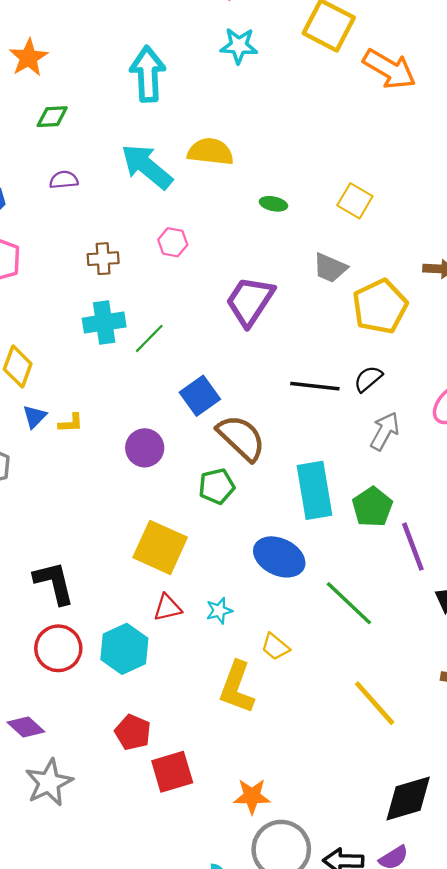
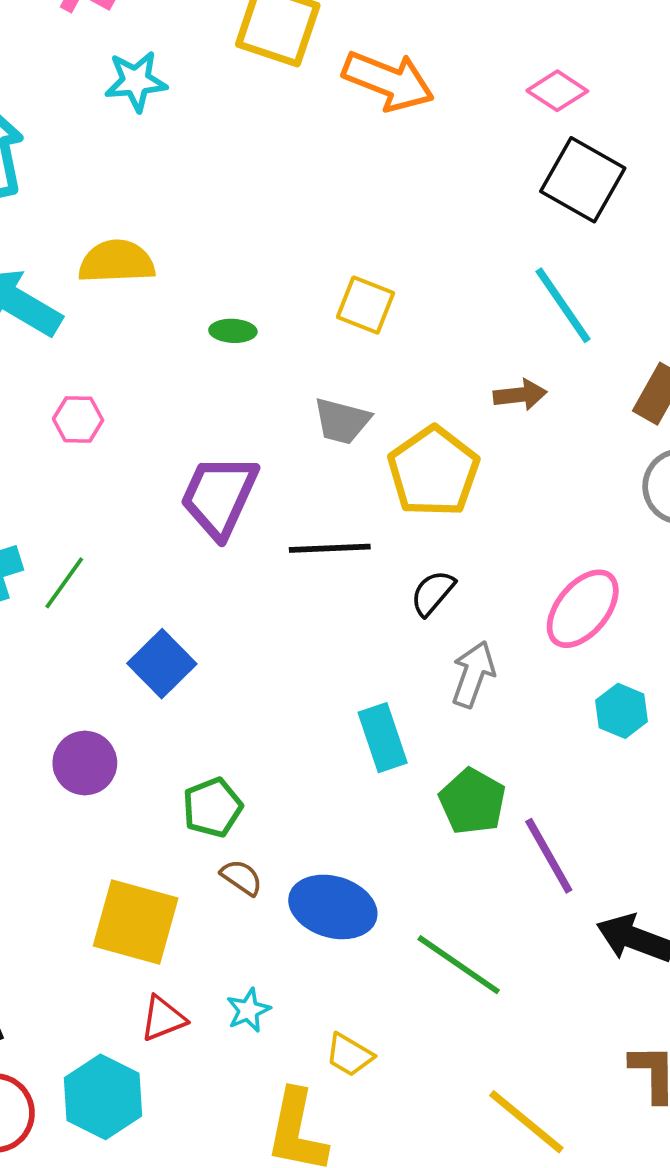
black line: (315, 386) -> (330, 548), moved
brown semicircle: (241, 438) -> (242, 877), moved, size x0.5
cyan rectangle: (315, 490) -> (383, 738), moved, size x0.7

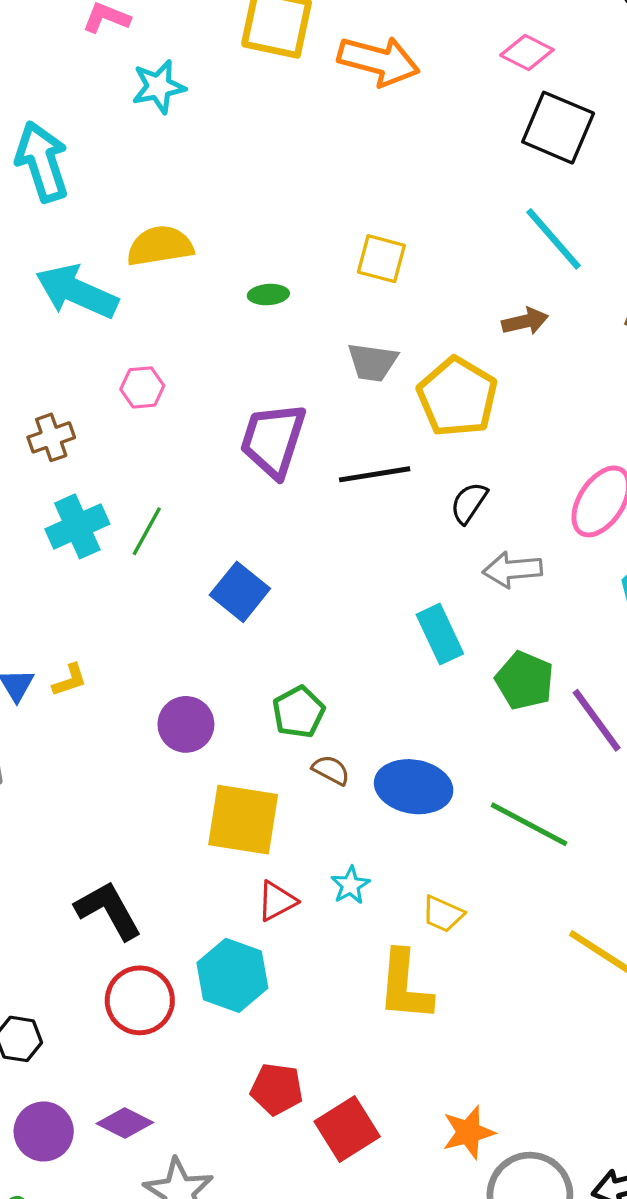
gray arrow: (473, 674) -> (512, 570), turned -108
purple circle: (85, 763) -> (186, 724), moved

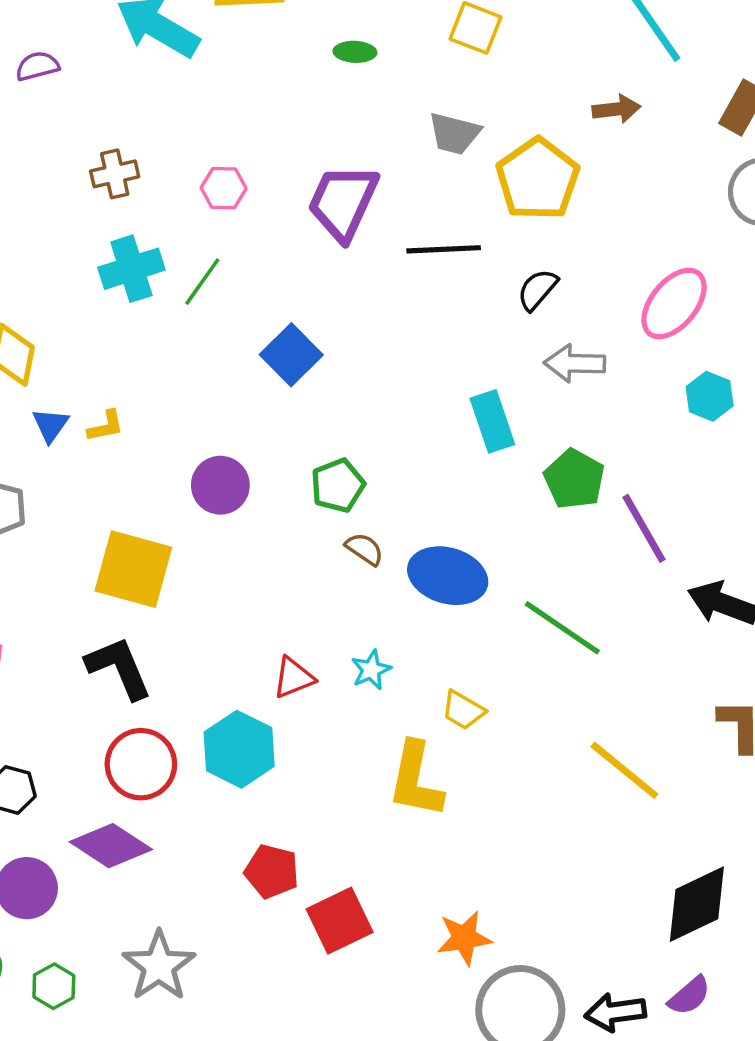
pink hexagon: (142, 387) -> (224, 188), moved
yellow square: (243, 820) -> (133, 569), moved
purple diamond: (125, 1123) -> (111, 846), moved, size x1.4

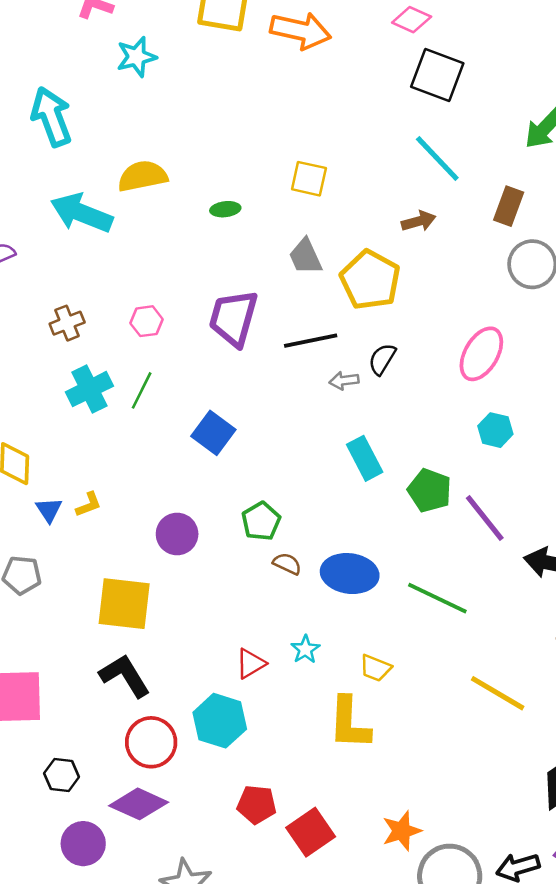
gray trapezoid: (454, 134) -> (305, 257), turned 60
gray arrow: (575, 363) -> (344, 381), moved, size x0.7
cyan hexagon: (710, 396) -> (495, 430), moved

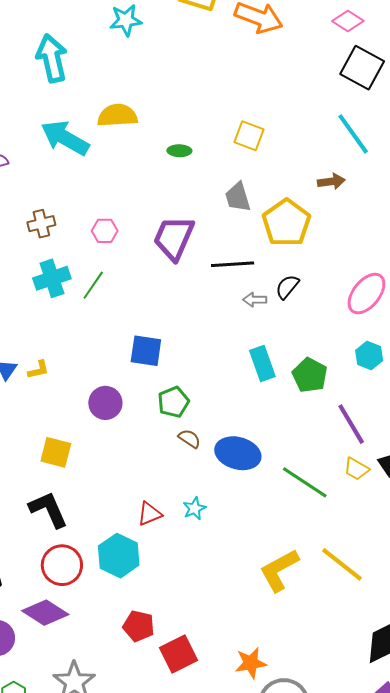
blue square: (213, 433) -> (146, 351), moved, turned -36
green pentagon: (429, 490) -> (310, 375), moved
yellow square: (124, 604) -> (56, 452), size x0.7
yellow trapezoid: (376, 668) -> (356, 469), moved
yellow L-shape: (349, 723) -> (279, 570), moved, turned 51

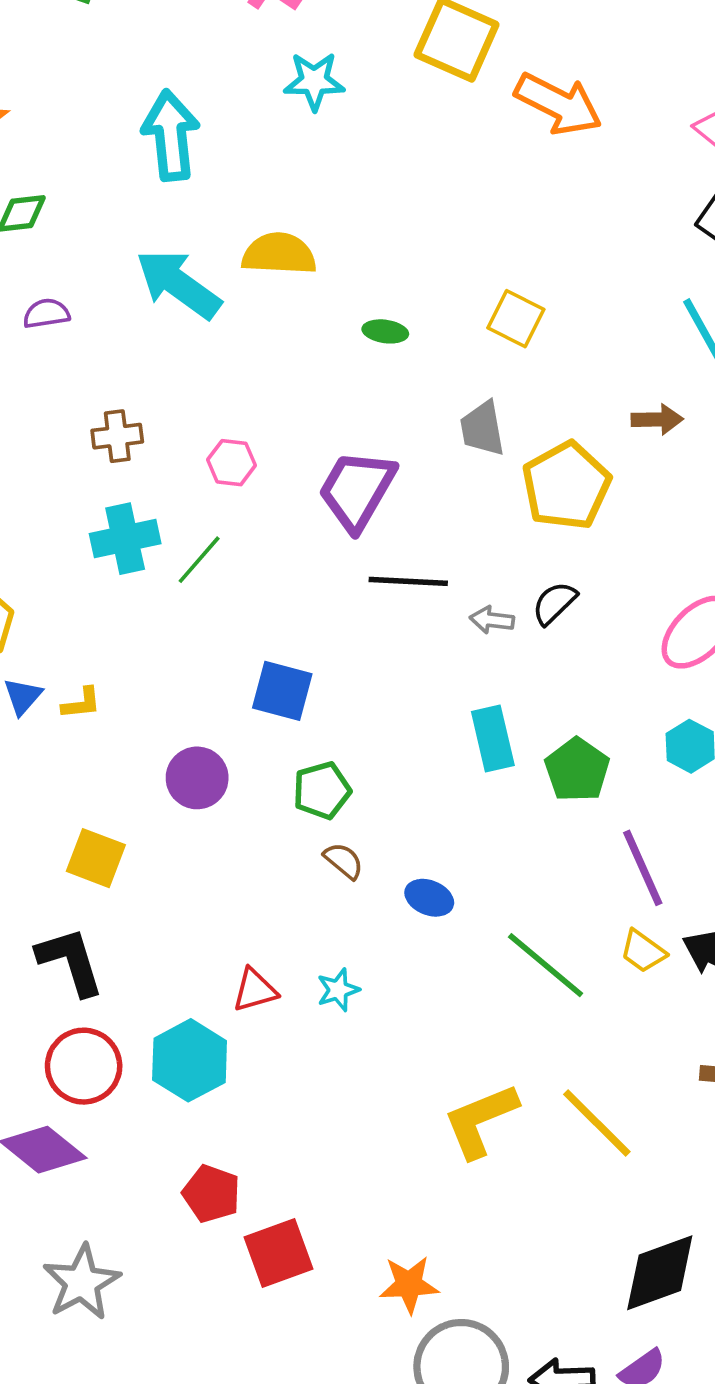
black line: (233, 264) -> (408, 581), moved
blue ellipse: (238, 453) -> (429, 898), size x0.6

